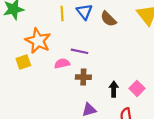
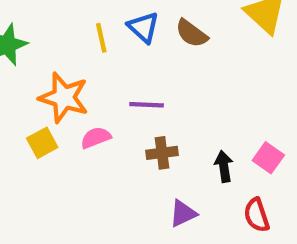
pink semicircle: (62, 63) -> (96, 138), moved

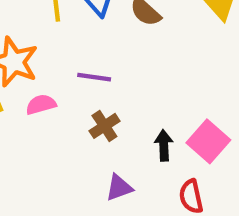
brown cross: (162, 153) -> (104, 126), turned -32
pink square: (268, 158) -> (208, 141), size x1.4

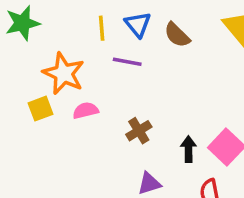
purple line: (94, 77) -> (127, 62), moved

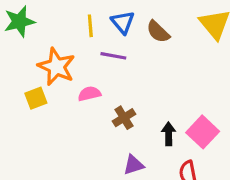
pink semicircle: (86, 110) -> (89, 94), moved

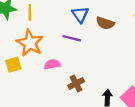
yellow line: (90, 26) -> (30, 12), moved
brown semicircle: (158, 32) -> (105, 23), turned -30

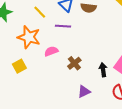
yellow line: (30, 12) -> (40, 12), moved, turned -32
yellow square: (13, 65) -> (19, 66), moved

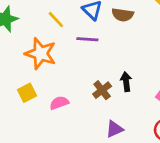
pink semicircle: (51, 51) -> (59, 103), moved
black arrow: (103, 70) -> (126, 82), moved

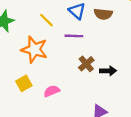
black arrow: (126, 82) -> (108, 71), turned 98
brown cross: (102, 90) -> (86, 64), moved

